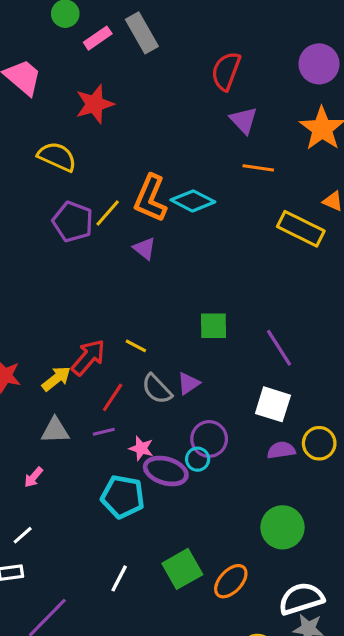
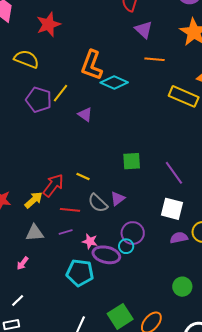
orange L-shape: (150, 198) -> (92, 65), moved
red line: (113, 397) -> (70, 210), turned 66
green circle: (282, 527) -> (182, 287), size x0.7

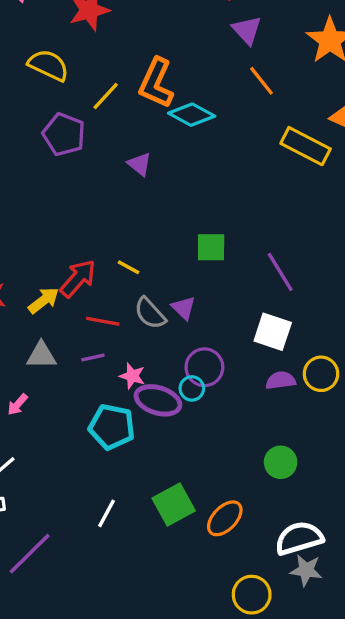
orange line: (155, 59) -> (262, 81), turned 42
yellow line: (61, 93) -> (106, 96), moved
purple triangle: (118, 198) -> (184, 308), turned -42

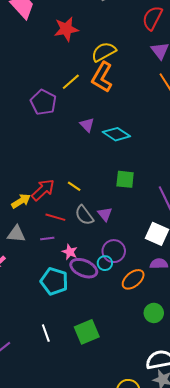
yellow semicircle: (48, 65) -> (104, 52), moved, turned -60
cyan diamond: (192, 115) -> (116, 134), moved
white line: (106, 513) -> (46, 333), turned -54
orange ellipse: (225, 518) -> (133, 279), moved

